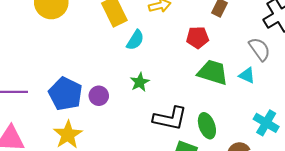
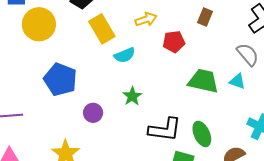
red pentagon: (198, 37) -> (174, 42), moved
cyan semicircle: (135, 40) -> (125, 55), turned 40
blue pentagon: (65, 94) -> (60, 79), moved

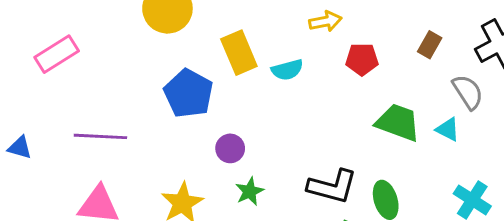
brown rectangle: (205, 17) -> (430, 45), moved
yellow rectangle: (102, 29) -> (239, 53), moved
green star: (132, 96) -> (250, 191), moved

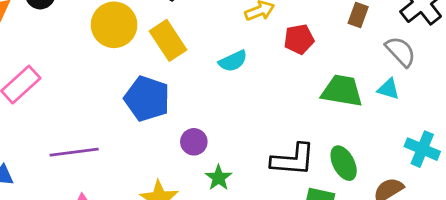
yellow rectangle: (239, 53) -> (168, 40), moved

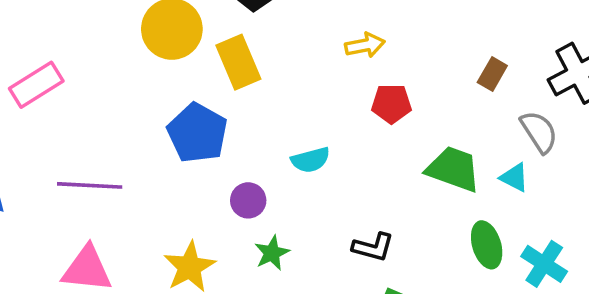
red pentagon: (299, 39) -> (391, 104), moved
cyan semicircle: (233, 61) -> (310, 160), moved
black L-shape: (293, 160) -> (373, 247), size x0.7
green ellipse: (344, 163) -> (487, 245), moved

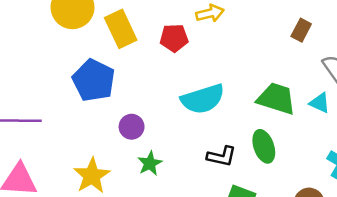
red pentagon: (391, 104) -> (174, 38), moved
cyan semicircle: (310, 160) -> (203, 99), moved, size x1.6
green ellipse: (487, 245) -> (264, 146), moved

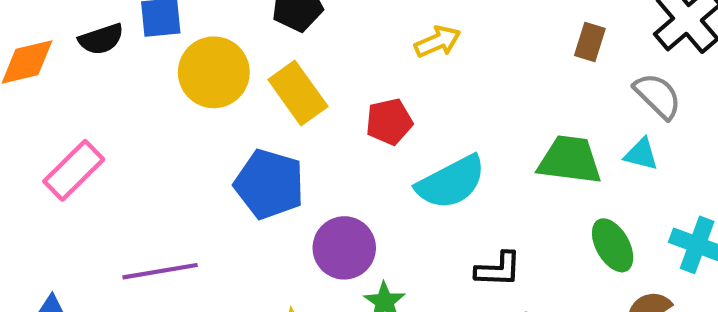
red pentagon: (174, 38) -> (389, 122), moved
purple circle: (132, 127) -> (344, 248), size x1.5
green ellipse: (264, 146) -> (613, 245), moved

